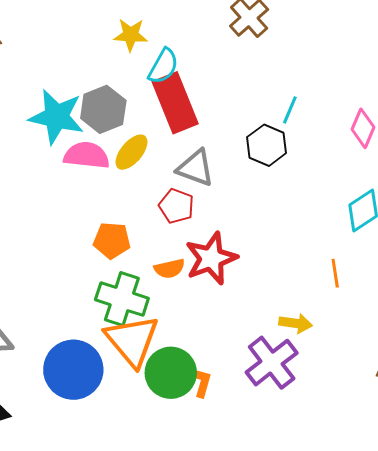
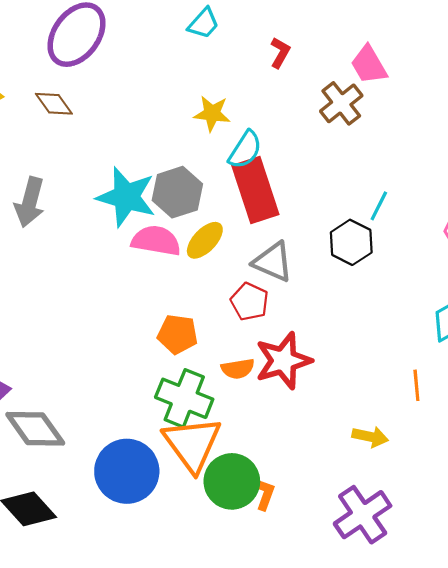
purple cross: (272, 363) -> (363, 515), moved

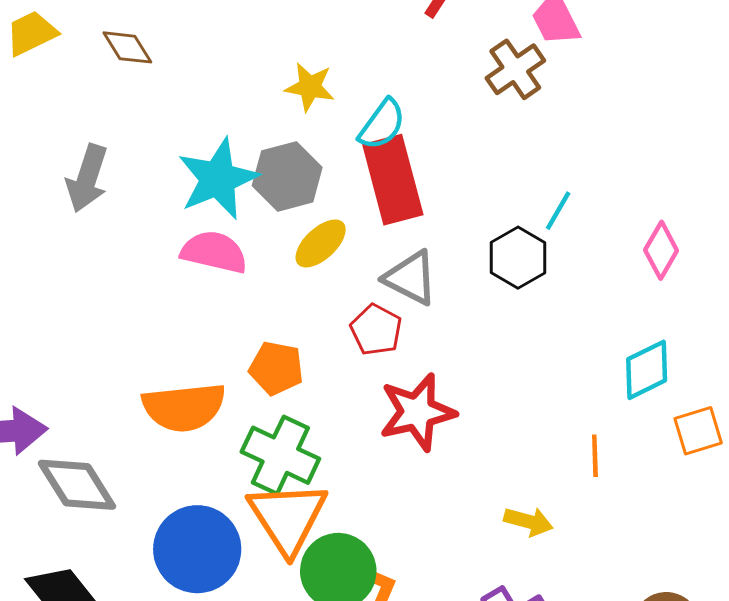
yellow star: (212, 114) -> (310, 87), moved
cyan star: (126, 197) -> (218, 179), turned 30
pink semicircle: (156, 241) -> (214, 252), moved
orange semicircle: (238, 369) -> (184, 407), moved, size x1.8

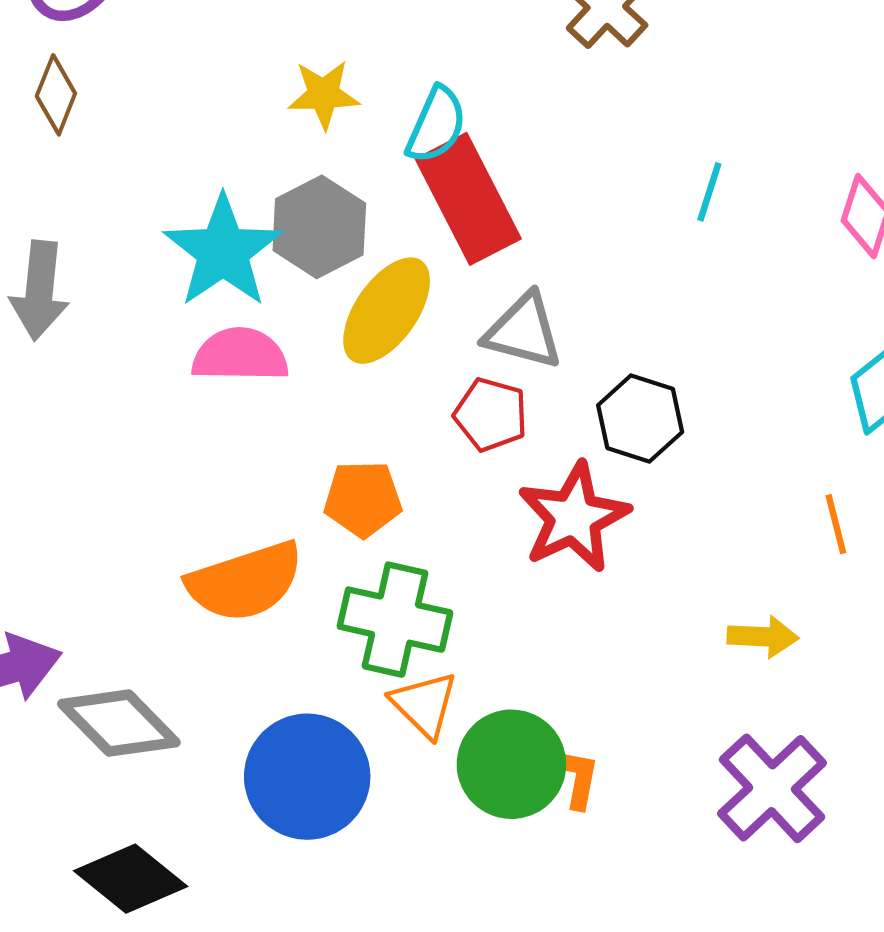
brown diamond: (127, 47) -> (56, 95), turned 66
yellow ellipse: (321, 243) -> (387, 311), size x1.4
black hexagon: (518, 258) -> (640, 419), moved
orange triangle: (288, 517) -> (424, 705), size x0.6

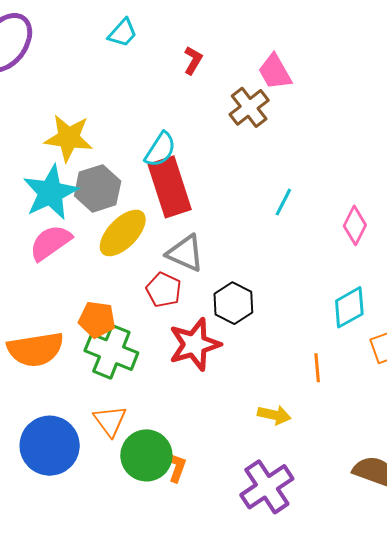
yellow star: (324, 94) -> (69, 138), moved, size x1.4
pink semicircle: (240, 355) -> (50, 243), turned -45
green cross: (395, 620) -> (111, 352), moved

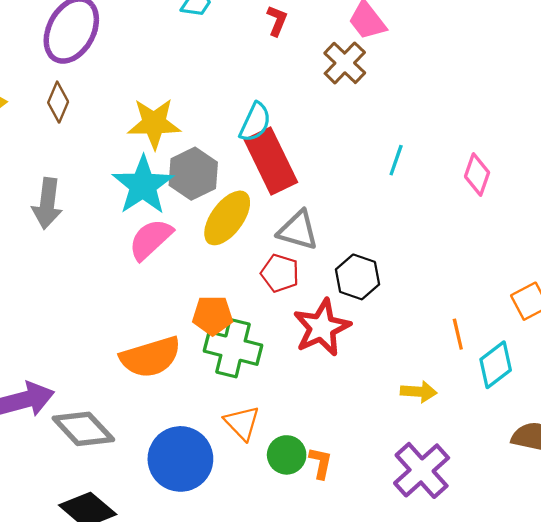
cyan diamond: (349, 307) -> (496, 365), moved
green circle: (146, 455) -> (287, 455), size x0.7

